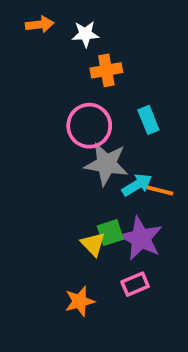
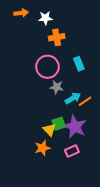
gray star: (106, 164) -> (57, 87), size x0.6
orange line: (160, 191) -> (85, 101), turned -48
orange star: (80, 301) -> (42, 148), moved

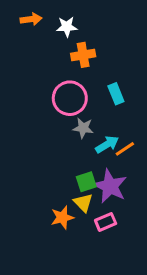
yellow triangle: (49, 130) -> (83, 203), moved

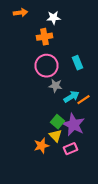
white star: (67, 27) -> (54, 18), moved
orange cross: (83, 55) -> (44, 37), moved
green square: (86, 182) -> (58, 122), turned -32

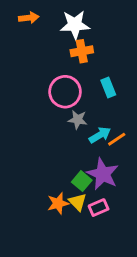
white star: (54, 18) -> (75, 25), size x1.5
orange cross: (44, 37) -> (82, 51), moved
green square: (58, 122) -> (82, 181), moved
yellow triangle: (56, 136) -> (78, 202), moved

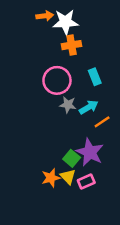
orange arrow: (29, 18) -> (45, 16), moved
cyan arrow: (100, 135) -> (89, 107), moved

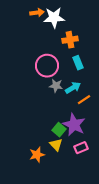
orange cross: (72, 45) -> (70, 40), moved
orange star: (51, 178) -> (37, 155), moved
pink rectangle: (86, 181) -> (81, 148), moved

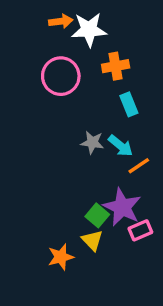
pink circle: (47, 66) -> (61, 76), moved
cyan arrow: (73, 88) -> (120, 146), turned 70
pink rectangle: (81, 148) -> (140, 230), moved

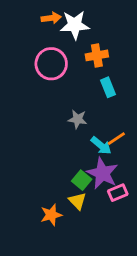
cyan arrow: (120, 146) -> (101, 146), moved

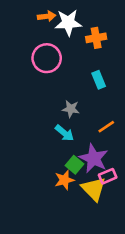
orange cross: (97, 55) -> (96, 38), moved
cyan arrow: (101, 146) -> (64, 133), moved
yellow triangle: (78, 201) -> (94, 189), moved, size x1.5
orange star: (51, 215) -> (64, 180), moved

